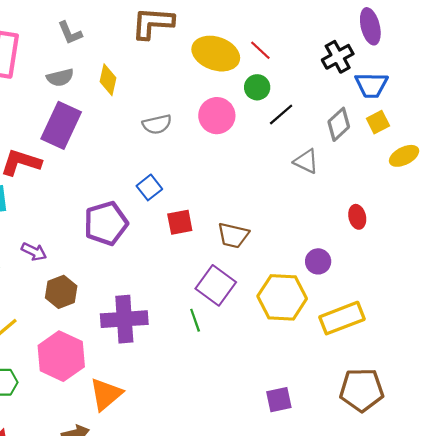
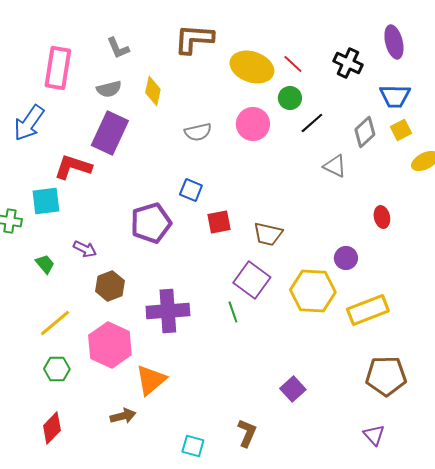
black cross: (338, 57) -> (348, 63), moved, turned -36
blue square: (149, 187) -> (191, 190), turned -30
purple square: (279, 400) -> (293, 389), moved, turned -30

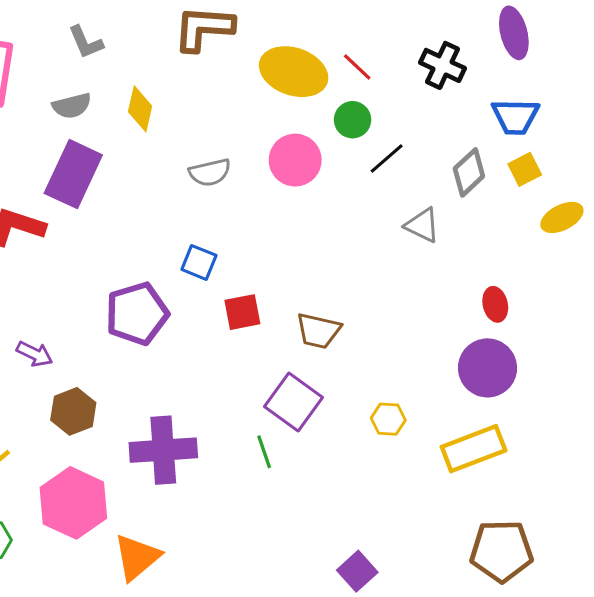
purple circle: (346, 258) -> (487, 368), moved, size x1.6
yellow hexagon: (313, 291) -> (388, 419), size x0.5

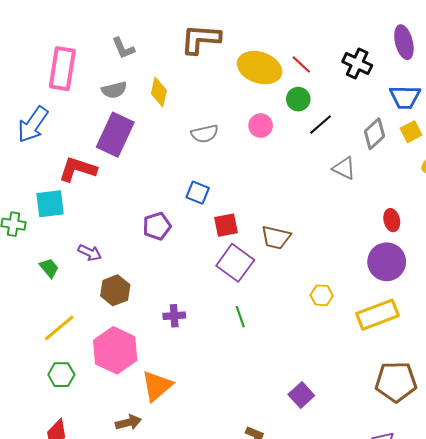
pink circle: (295, 160) -> (261, 126), size x0.7
purple pentagon: (137, 314) -> (157, 226), size x0.7
purple square: (294, 402) -> (235, 263), moved
purple cross: (163, 450) -> (174, 316), size x0.5

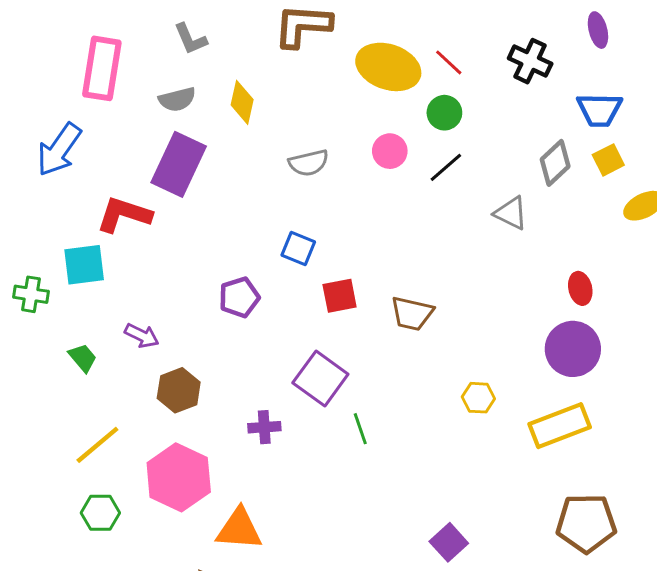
purple ellipse: (404, 42) -> (598, 30), size x0.7
black line: (321, 125) -> (446, 167), moved
purple square: (235, 263) -> (320, 378), moved
orange triangle: (157, 386) -> (239, 529), turned 44

